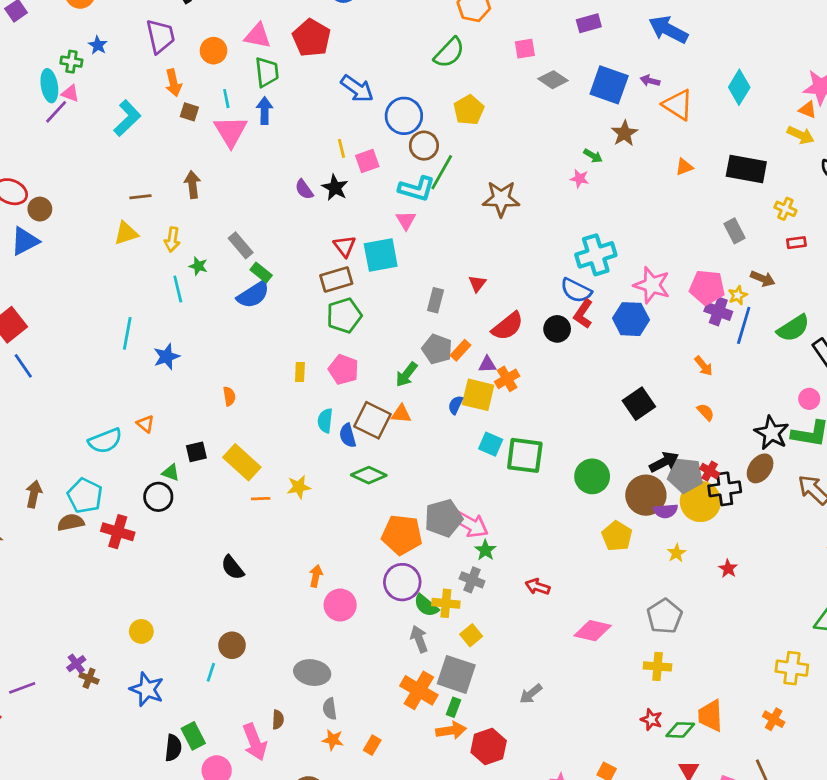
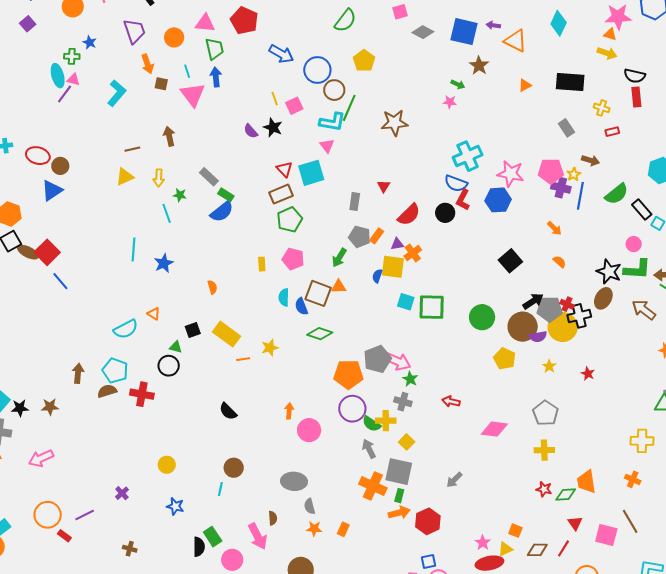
brown cross: (89, 678) -> (130, 549), moved
blue star: (147, 689) -> (175, 506), size x0.7

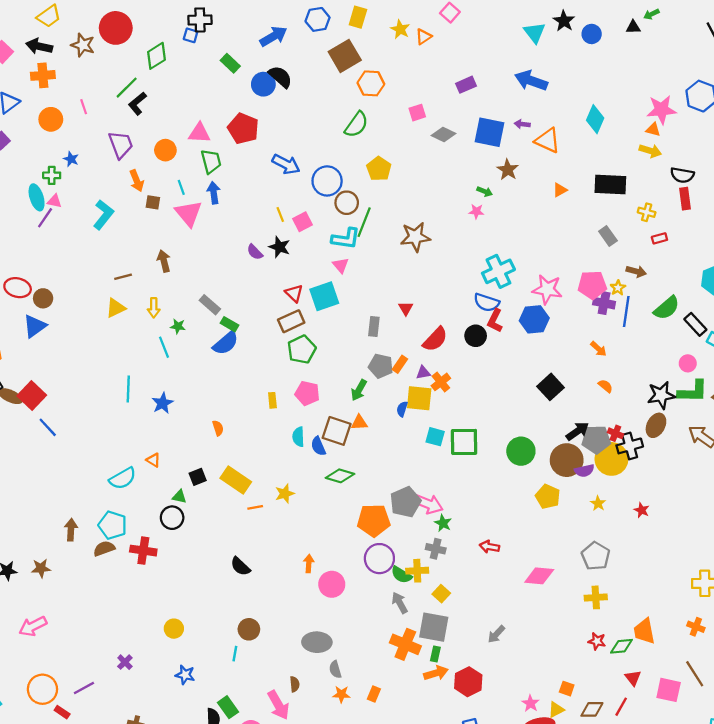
black star: (609, 272) -> (661, 395), turned -30

